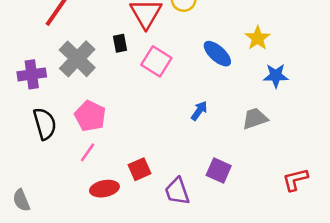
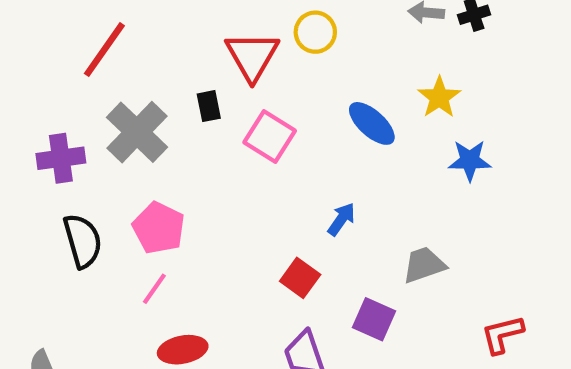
gray trapezoid: (255, 119) -> (424, 265), moved
red square: (139, 169) -> (300, 278), moved, turned -30

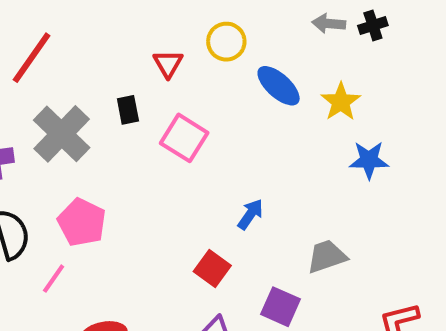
red triangle: (252, 56) -> (168, 64), size x0.6
blue ellipse: (372, 123) -> (279, 86), moved
pink line: (154, 289) -> (54, 279), moved

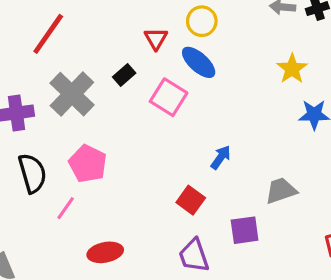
blue ellipse: (279, 86) -> (199, 62), moved
black rectangle: (128, 110) -> (124, 75), turned 60
purple square: (281, 307) -> (245, 230), turned -32

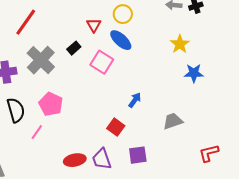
purple square: (245, 230) -> (138, 155), moved
red ellipse: (105, 252) -> (75, 160), moved
purple trapezoid: (194, 256) -> (102, 159), moved

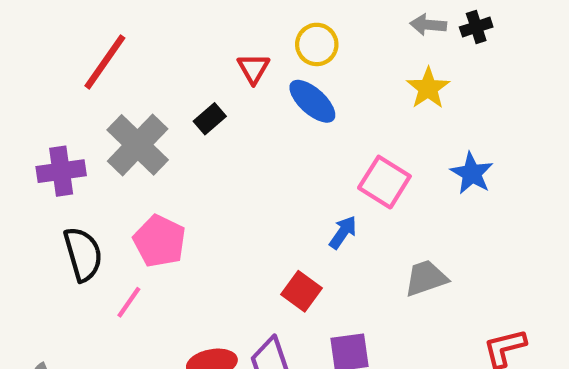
yellow star: (180, 44) -> (428, 88), moved
pink square: (102, 62) -> (384, 182), moved
blue star: (194, 73) -> (472, 173), turned 30

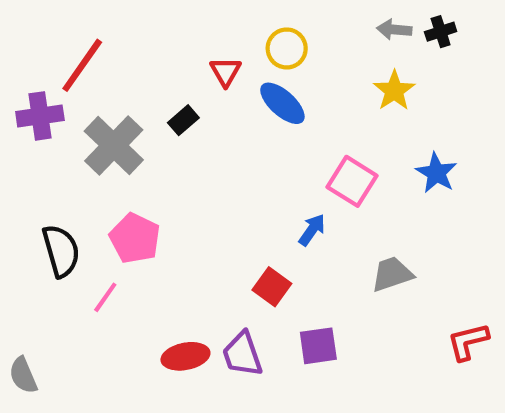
purple cross: (61, 171) -> (40, 116), moved

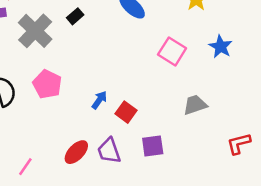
blue arrow: (312, 230) -> (99, 100), moved
pink line: (105, 297) -> (25, 167), moved
red ellipse: (185, 356) -> (76, 152), turned -35

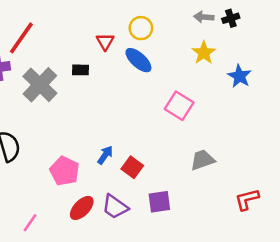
black rectangle: (75, 16) -> (81, 70), turned 42
blue star: (221, 47) -> (239, 76), moved
pink pentagon: (47, 84) -> (65, 171), moved
purple trapezoid: (109, 151) -> (115, 207), turned -36

